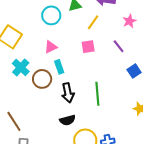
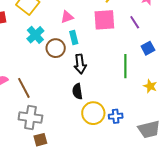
pink square: (88, 47) -> (104, 20), size x1.6
green line: (97, 94) -> (125, 66), moved
black semicircle: (68, 120) -> (77, 91), turned 91

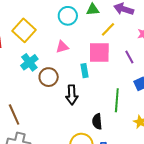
cyan rectangle: (74, 38) -> (84, 71), moved
black semicircle: (77, 91) -> (97, 121), moved

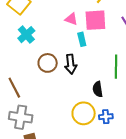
pink triangle: (62, 47) -> (71, 19), moved, turned 40
brown circle: (49, 77) -> (48, 63), moved

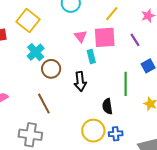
pink triangle: (71, 19) -> (81, 36), turned 32
brown circle: (48, 63) -> (51, 69), moved
brown line: (14, 88) -> (44, 104), moved

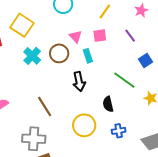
pink square: (105, 37) -> (100, 36), size x0.6
brown circle: (51, 69) -> (59, 53), moved
green line: (126, 84) -> (124, 80), turned -50
yellow circle: (93, 131) -> (84, 125), moved

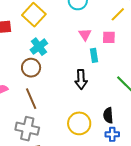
brown circle: (59, 53) -> (31, 68), moved
black semicircle: (108, 104) -> (108, 115), moved
brown line: (45, 107) -> (31, 99), moved

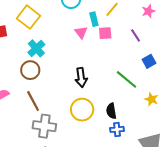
cyan rectangle: (94, 55) -> (94, 19), moved
yellow circle: (79, 123) -> (82, 110), moved
gray cross: (27, 129) -> (44, 126), moved

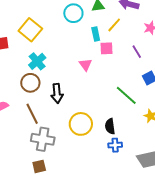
pink triangle: (81, 32) -> (85, 65), moved
black arrow: (81, 78) -> (57, 93), moved

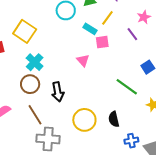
cyan rectangle: (96, 34) -> (90, 29), turned -40
purple line: (137, 52) -> (132, 34), moved
blue cross: (115, 145) -> (131, 141), moved

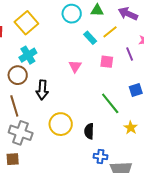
pink square: (102, 42) -> (107, 62), moved

